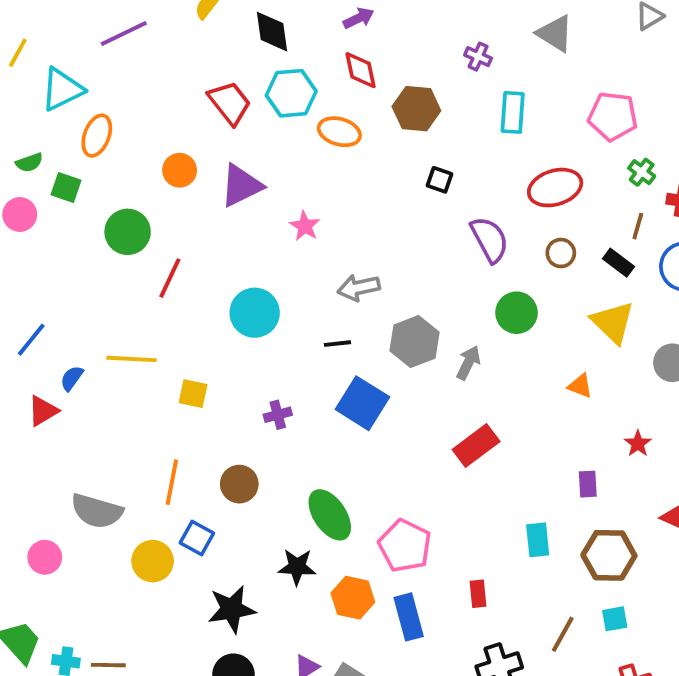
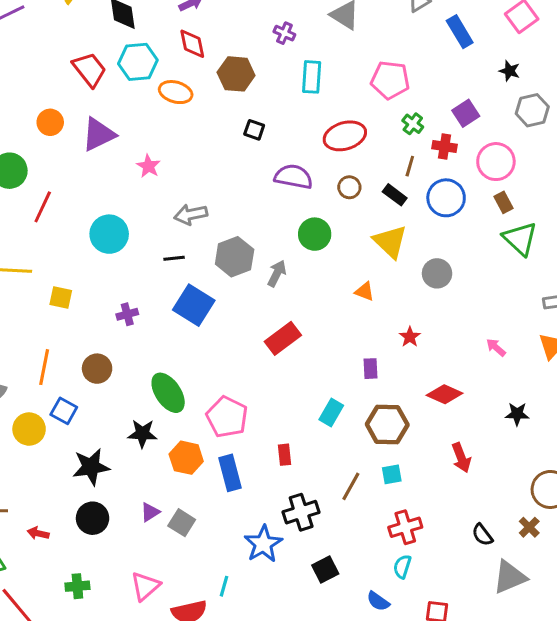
purple semicircle: (490, 240) -> (293, 177), turned -51
cyan rectangle: (538, 540) -> (331, 412), turned 36

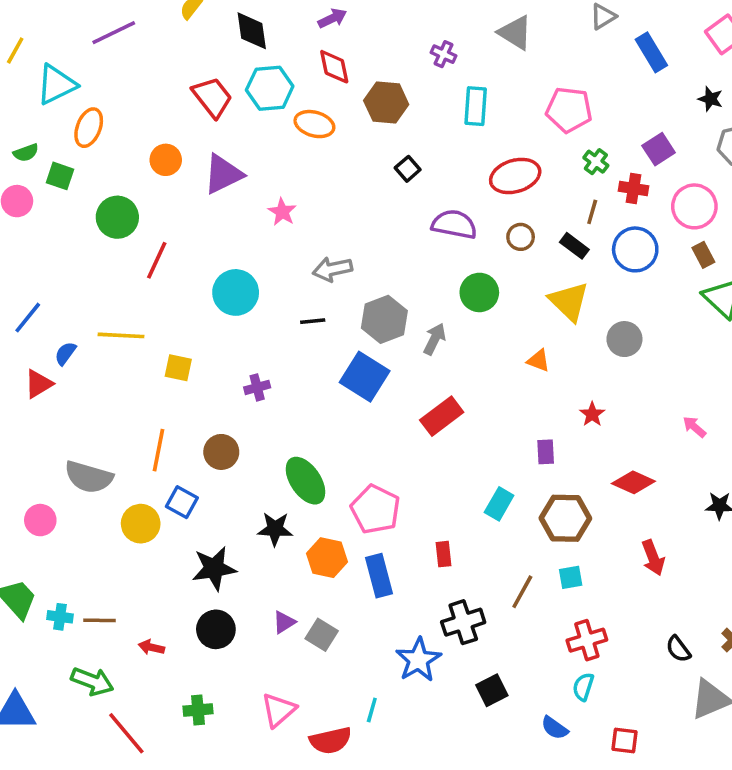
black square: (254, 130) -> (408, 169), turned 30
blue square: (194, 305) -> (365, 377), moved

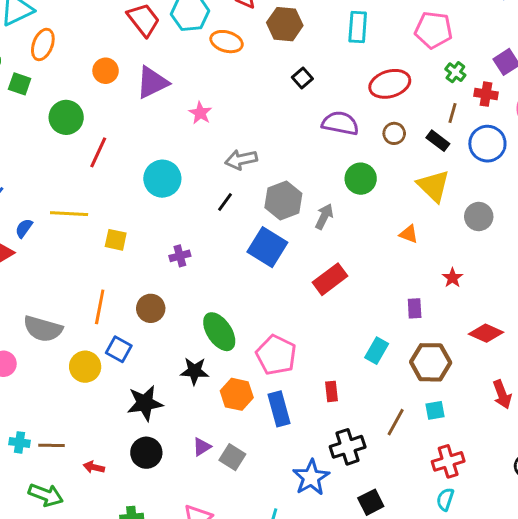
black line: (313, 321) -> (225, 202), turned -48

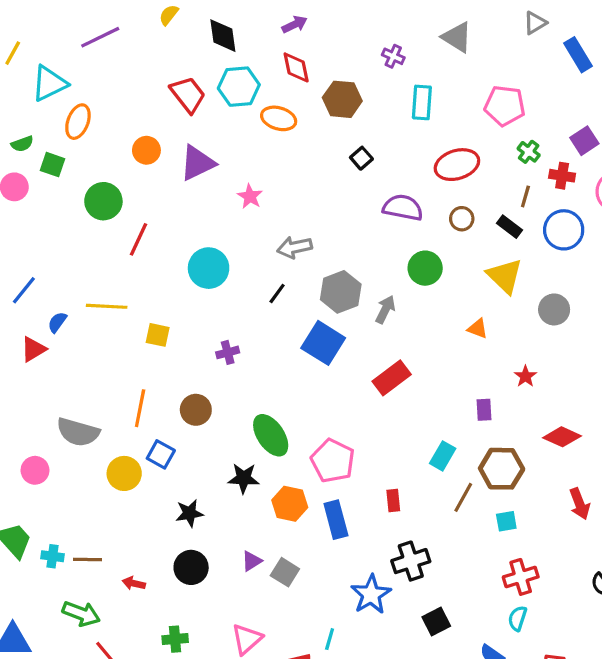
black star: (145, 403) -> (189, 513), size x0.7
brown line: (396, 422) -> (463, 497), moved

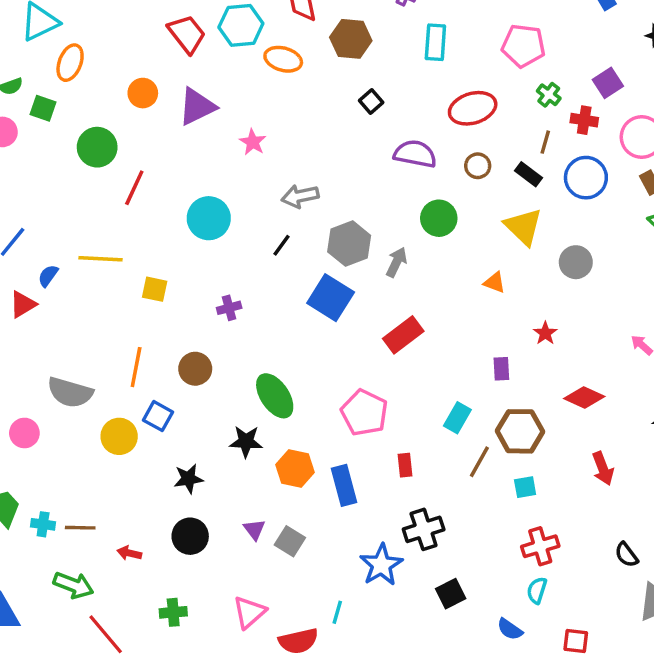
pink pentagon: (333, 461) -> (364, 413), moved
purple triangle: (252, 561) -> (254, 529), turned -35

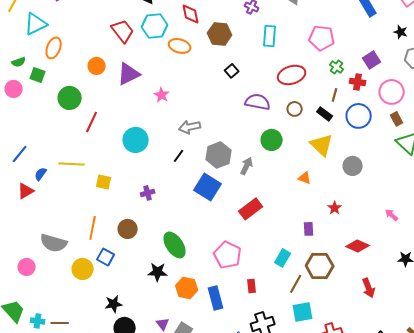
black star: (188, 479) -> (114, 304), moved
cyan square: (525, 487) -> (303, 312), moved, size x1.5

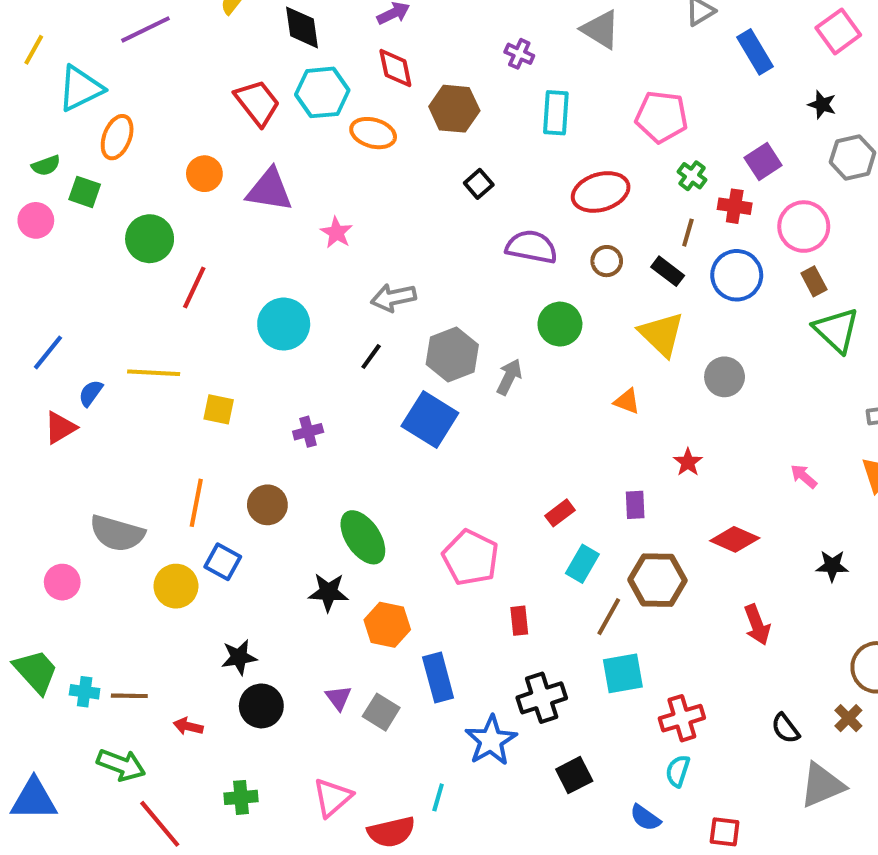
purple triangle: (129, 74) -> (269, 190), turned 35
red rectangle: (251, 209) -> (560, 513), moved, size x0.6
blue rectangle: (216, 298) -> (438, 678), moved

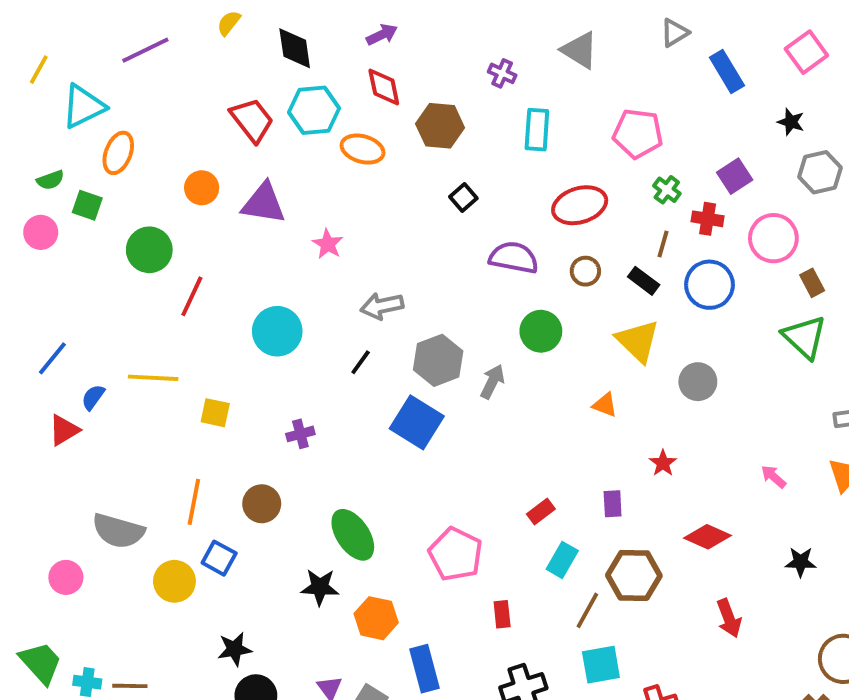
brown rectangle: (814, 281) -> (812, 283), moved

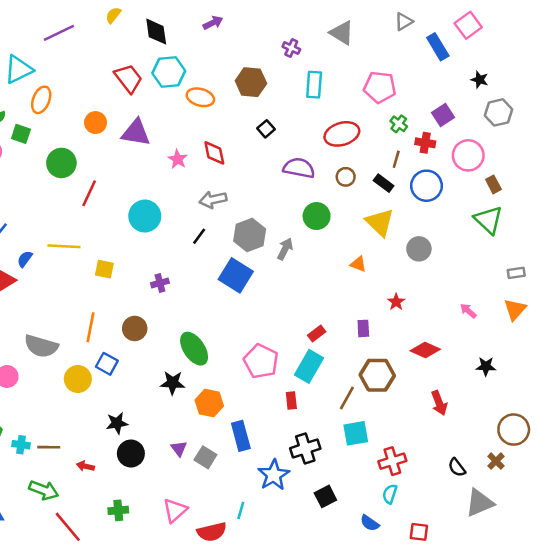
pink square: (806, 52) -> (468, 25), moved
red diamond: (384, 87) -> (214, 153), moved
cyan rectangle: (562, 560) -> (309, 366), moved, size x1.4

